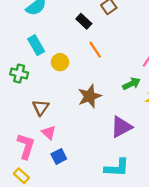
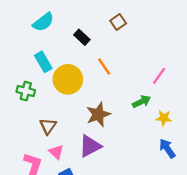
black rectangle: (84, 21) -> (82, 37), moved
yellow circle: (60, 62) -> (68, 79), size x1.6
purple triangle: (121, 127) -> (90, 146), moved

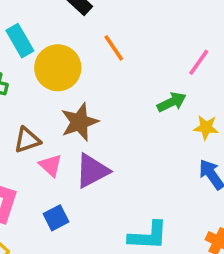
brown star: (98, 114) -> (79, 122), moved
brown triangle: (48, 126) -> (27, 140), turned 36
pink triangle: (56, 152) -> (51, 165), moved

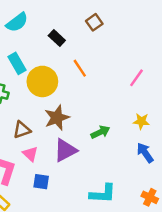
green arrow: (172, 102) -> (100, 132), moved
pink triangle: (51, 165) -> (30, 154), moved
blue square: (56, 218) -> (41, 182), turned 35

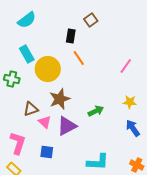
black rectangle: (57, 38) -> (71, 36), moved, turned 56
pink triangle: (30, 154) -> (45, 122), moved

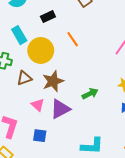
black rectangle: (71, 36) -> (48, 17), moved, turned 56
brown triangle: (31, 109) -> (24, 78), moved

